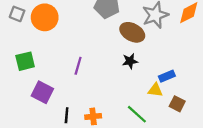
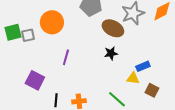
gray square: (17, 14) -> (28, 35), moved, turned -32
orange circle: (45, 17) -> (52, 22), moved
green square: (25, 61) -> (13, 32), moved

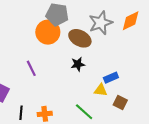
orange circle: (52, 22) -> (48, 32), moved
purple line: (66, 57) -> (31, 68), turned -42

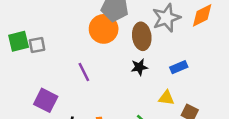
brown ellipse: (80, 38) -> (142, 36), turned 55
blue rectangle: (111, 78) -> (179, 67), moved

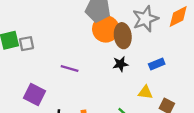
orange circle: (104, 29) -> (106, 29), moved
purple line: (84, 72) -> (70, 69), turned -48

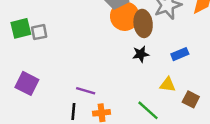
purple line: (70, 69) -> (86, 91), moved
purple square: (34, 95) -> (27, 83), moved

